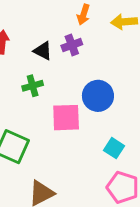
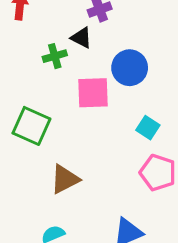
black triangle: (43, 51) -> (81, 38), moved

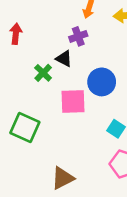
green cross: (55, 56) -> (43, 73), turned -30
brown triangle: (65, 179) -> (63, 178), moved

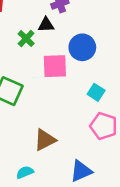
black triangle: (64, 59) -> (46, 25), turned -30

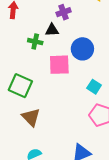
green cross: (26, 39) -> (35, 42), turned -32
brown triangle: (45, 140) -> (31, 117), moved, turned -48

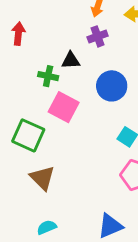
purple cross: (64, 12) -> (98, 36), moved
pink square: (59, 65) -> (64, 107), moved, turned 30

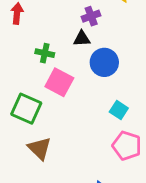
black triangle: (71, 61) -> (82, 39), moved

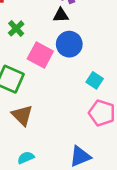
green cross: (45, 53) -> (16, 28), moved, turned 35
blue circle: (104, 62) -> (69, 44), moved

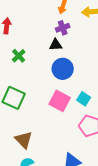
pink square: (40, 55) -> (60, 101), moved
brown triangle: (22, 115) -> (24, 140), moved

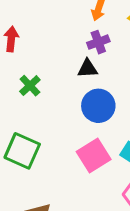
pink square: (60, 101) -> (94, 156), turned 30

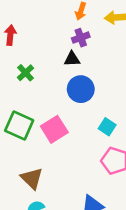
pink square: (94, 156) -> (54, 129), moved

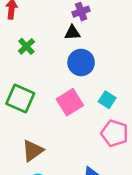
pink square: (54, 129) -> (70, 102), moved
brown triangle: (32, 178) -> (33, 151), turned 40

